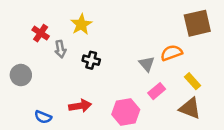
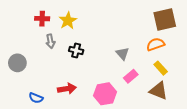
red cross: (41, 33) -> (42, 19), moved, turned -32
orange semicircle: (171, 53) -> (155, 44), moved

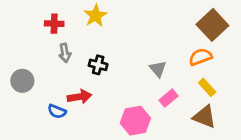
brown square: (165, 20) -> (212, 25), turned -30
yellow star: (68, 21) -> (95, 16), moved
red arrow: (67, 89) -> (79, 97), moved
blue semicircle: (36, 98) -> (57, 111), moved

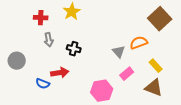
orange semicircle: (200, 57) -> (139, 43), moved

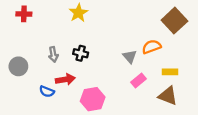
red cross: (41, 18) -> (24, 14), moved
gray arrow: (49, 40) -> (53, 54), moved
yellow rectangle: (156, 66) -> (170, 72), turned -48
pink hexagon: (102, 91) -> (93, 99), moved

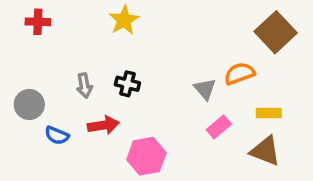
blue semicircle: (47, 91) -> (57, 135), moved

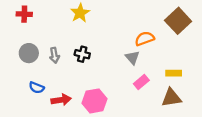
orange semicircle: (239, 73) -> (145, 39), moved
gray circle: (29, 104) -> (29, 53), moved
red arrow: (103, 125) -> (61, 100), moved
brown triangle: (265, 151) -> (171, 98), turned -30

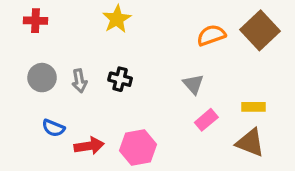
orange semicircle: (145, 39) -> (211, 35), moved
brown triangle: (171, 98) -> (250, 143), turned 30

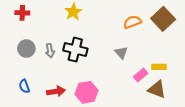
black cross: (120, 79) -> (75, 50), size x1.6
pink rectangle: (206, 120) -> (141, 75), moved
blue semicircle: (53, 128) -> (24, 86), moved, turned 48

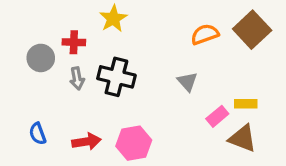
red cross: (22, 13) -> (74, 42), moved
gray circle: (26, 49) -> (41, 58), moved

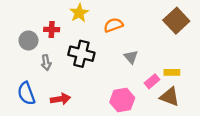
orange semicircle: (205, 34) -> (113, 25), moved
gray arrow: (77, 78) -> (46, 63), moved
blue semicircle: (38, 134) -> (26, 93), size x1.5
pink hexagon: (134, 143) -> (122, 100), moved

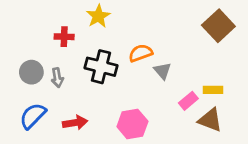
orange semicircle: (113, 25) -> (141, 53), moved
gray circle: (28, 40) -> (31, 72), moved
blue semicircle: (26, 93) -> (33, 116), turned 65
pink hexagon: (122, 100) -> (132, 124), moved

